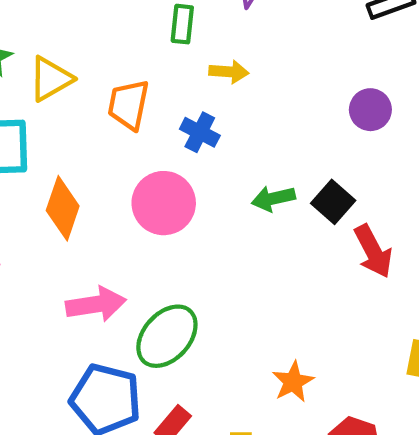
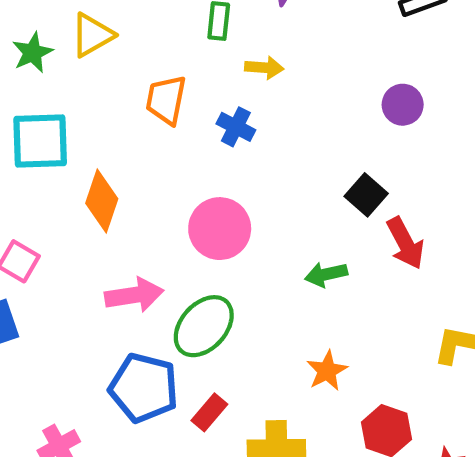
yellow triangle: (51, 79) -> (92, 35), moved
green arrow: (273, 199) -> (326, 274), moved
pink circle: (164, 203) -> (220, 229), moved

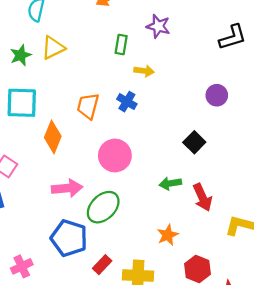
orange trapezoid: (166, 100) -> (88, 106), moved
red arrow: (405, 243) -> (203, 197), moved
red rectangle: (209, 412) -> (102, 265), moved

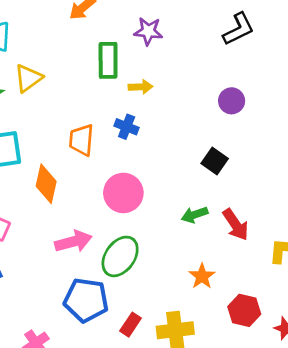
green rectangle: (121, 45) -> (108, 60), size x1.5

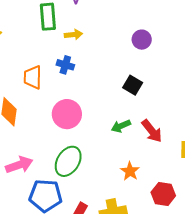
pink arrow: (73, 241) -> (19, 165), moved

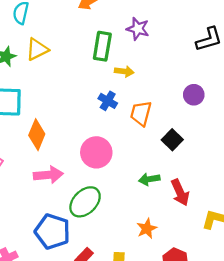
orange trapezoid: (33, 77) -> (141, 113), moved
pink arrow: (19, 165) -> (48, 175), moved

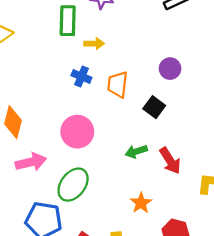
purple circle: (194, 95) -> (170, 69), moved

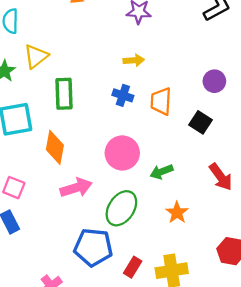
green rectangle: (68, 21) -> (64, 94), moved
green arrow: (136, 151) -> (162, 172), moved
orange star: (141, 203) -> (177, 213), moved

